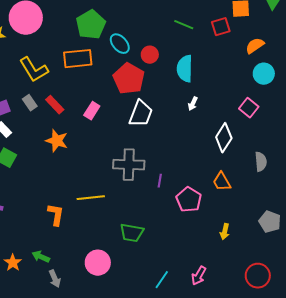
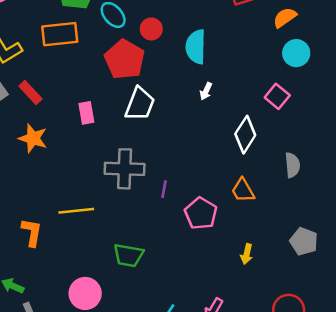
pink rectangle: (92, 111) -> (86, 113), moved, turned -42

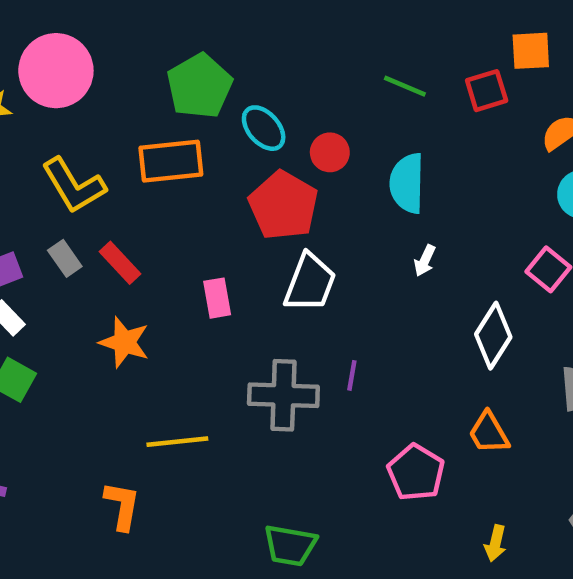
purple line: (164, 189) -> (352, 375), moved
yellow line: (76, 211) -> (177, 442), moved

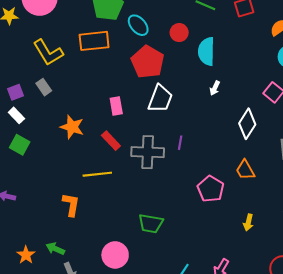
red circle: (330, 152) -> (179, 33), moved
red rectangle: (120, 263) -> (111, 141), moved

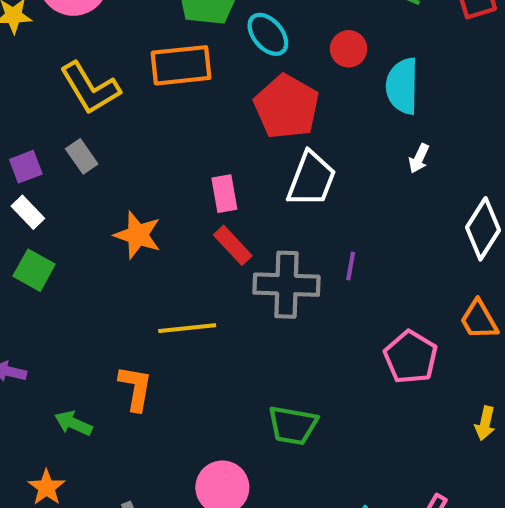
red rectangle: (111, 141) -> (233, 245), moved
green arrow: (55, 249) -> (73, 423), moved

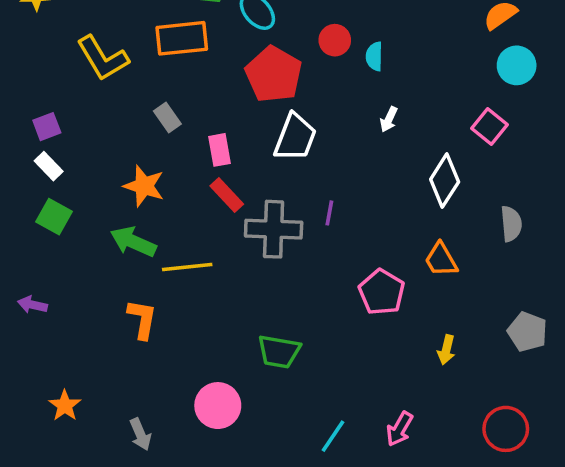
red circle: (349, 49) -> (335, 40), moved
cyan semicircle: (402, 86) -> (374, 56), size x0.6
gray rectangle: (82, 156) -> (167, 118), moved
green arrow: (73, 423) -> (133, 242), moved, size x1.4

